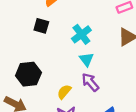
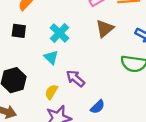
cyan triangle: (86, 59) -> (51, 57), moved

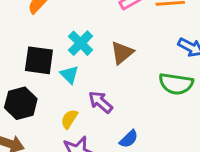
brown triangle: (105, 29) -> (122, 53), moved
black square: (19, 31) -> (39, 60), moved, size x1.5

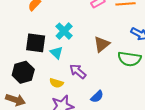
brown triangle: (122, 53) -> (102, 44), moved
yellow semicircle: (69, 119) -> (56, 83), turned -104

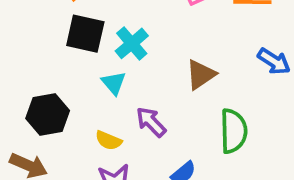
black square: (36, 43) -> (85, 34), moved
green semicircle: (129, 59) -> (234, 131), moved, turned -105

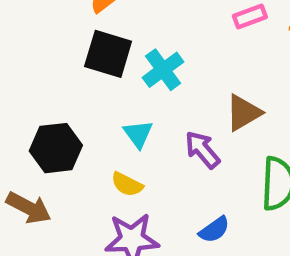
cyan triangle: (114, 83) -> (138, 134), moved
purple arrow: (151, 122) -> (202, 150), moved

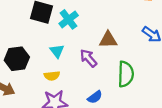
brown triangle: (243, 113) -> (108, 40), turned 30
yellow semicircle: (127, 184) -> (52, 76), turned -32

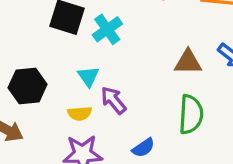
brown triangle: (108, 40) -> (188, 62), moved
purple arrow: (88, 58) -> (113, 100), moved

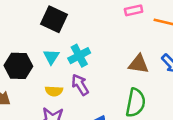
cyan cross: (107, 29) -> (79, 56), moved
cyan triangle: (88, 76) -> (51, 57), moved

